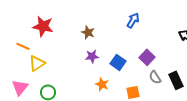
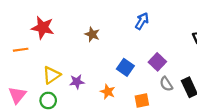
orange line: (23, 46) -> (21, 50), turned -32
purple star: (92, 56) -> (77, 82), moved
yellow triangle: (37, 63) -> (51, 75), moved

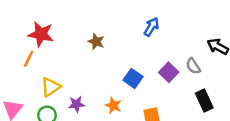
orange line: (21, 50) -> (29, 59), moved, turned -56
purple star: (77, 82) -> (76, 104), moved
gray semicircle: (166, 84) -> (193, 66), moved

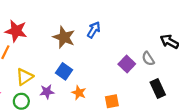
blue arrow: (151, 27) -> (94, 30), moved
brown star: (96, 42) -> (64, 37), size x1.5
blue square: (133, 78) -> (64, 71), moved

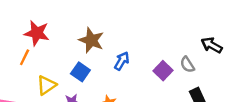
blue arrow: (94, 30) -> (122, 61), moved
blue square: (64, 71) -> (80, 72), moved

